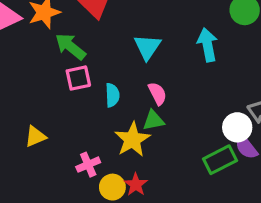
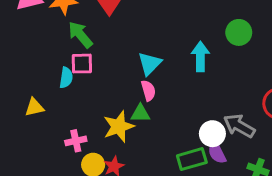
cyan triangle: (147, 47) -> (150, 64), moved
cyan semicircle: (112, 95) -> (66, 78), moved

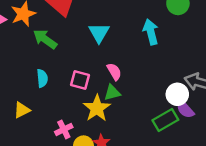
pink square: (82, 64) -> (80, 80), moved, turned 30
cyan triangle: (150, 64) -> (99, 33), moved

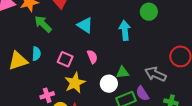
cyan triangle: (99, 33) -> (85, 25), turned -36
green triangle: (112, 93) -> (123, 72), moved
white circle: (177, 94) -> (109, 84), moved
yellow triangle: (22, 110) -> (18, 61), moved, size x1.5

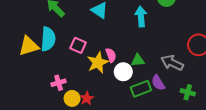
cyan semicircle: (36, 54) -> (48, 39), size x1.6
pink semicircle: (92, 57) -> (111, 55), moved
yellow star: (75, 83) -> (98, 63), moved

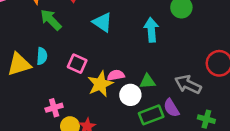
cyan semicircle: (48, 39) -> (42, 56), size x0.6
pink semicircle: (111, 55) -> (116, 75), turned -80

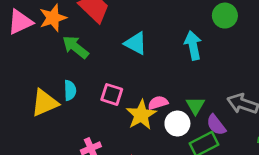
green triangle: (147, 81) -> (195, 106), turned -49
purple semicircle: (171, 108) -> (216, 125), moved

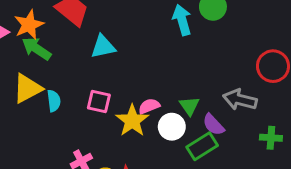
cyan triangle: (136, 43) -> (103, 47), moved, turned -35
cyan arrow: (193, 45) -> (182, 20), moved
green arrow: (76, 47) -> (36, 49), moved
yellow triangle: (45, 103) -> (27, 89), moved

